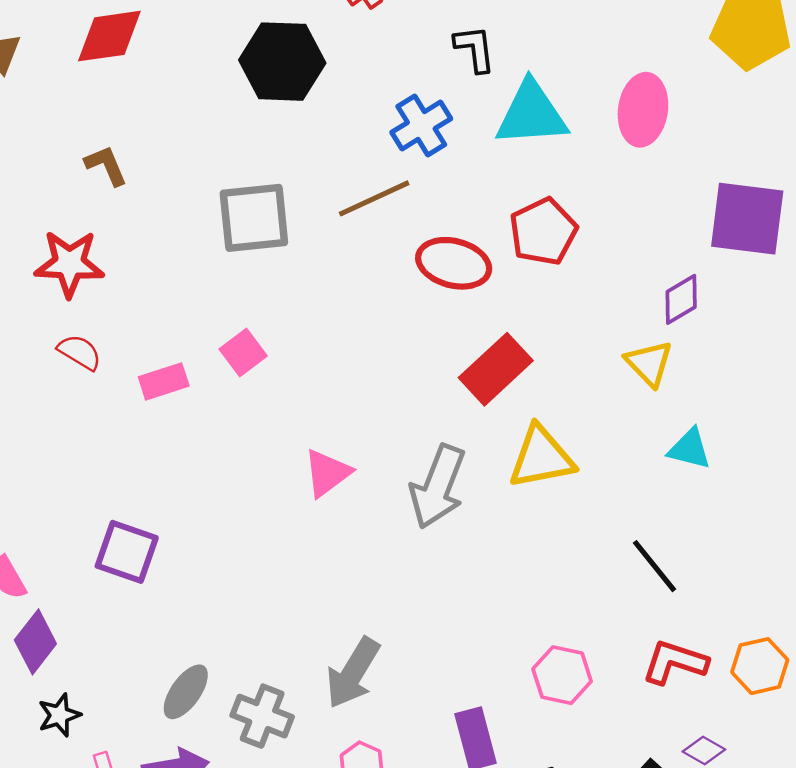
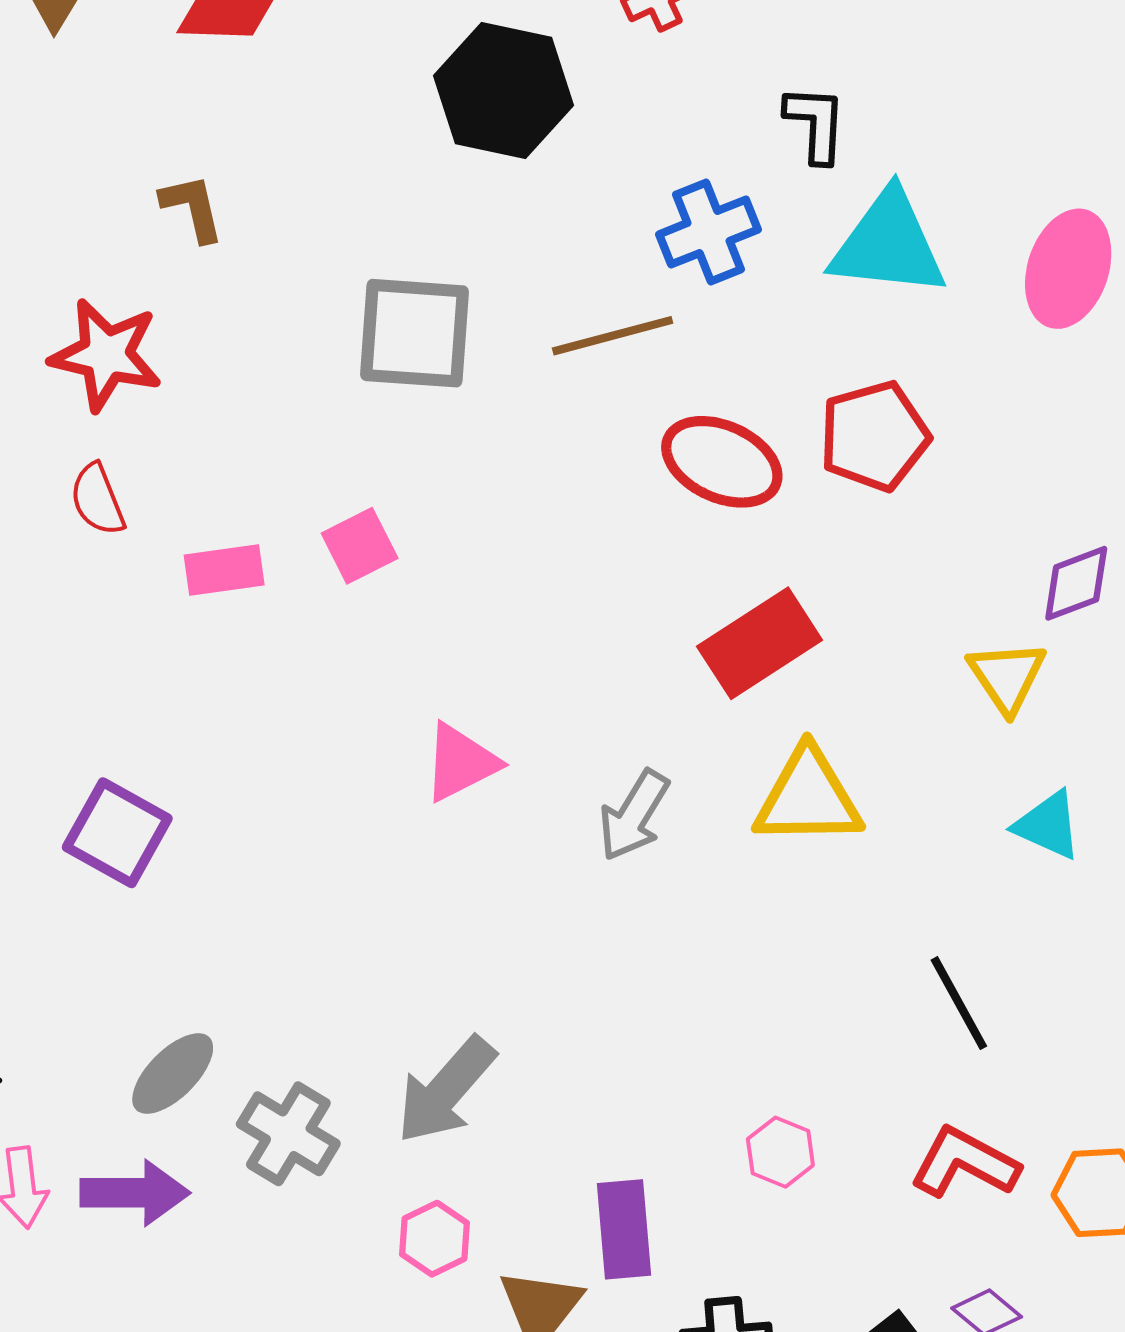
red semicircle: (80, 352) -> (98, 500), turned -153
gray arrow: (438, 487) -> (634, 815), size x0.7
pink hexagon: (562, 675) -> (780, 1152), size x0.7

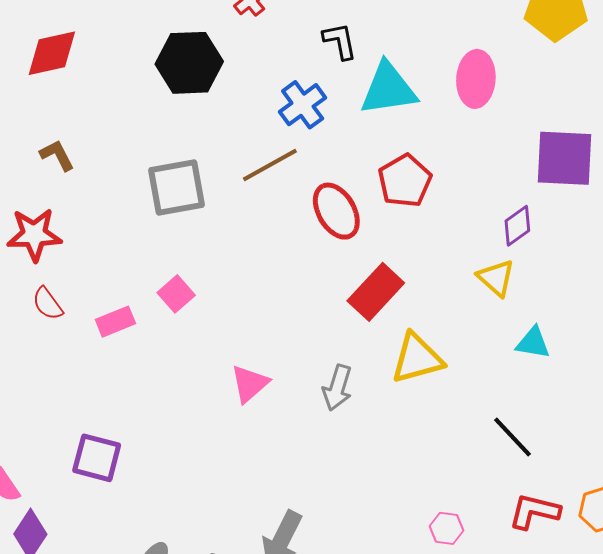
red ellipse: (722, 462) -> (336, 211), turned 50

